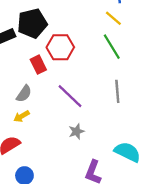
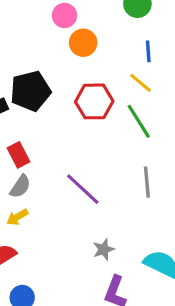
red hexagon: (60, 47) -> (94, 101), moved
red rectangle: (38, 65) -> (18, 155), moved
gray star: (76, 131) -> (104, 249), moved

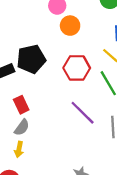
purple line: (83, 189) -> (83, 113), moved
yellow arrow: (17, 217) -> (19, 149), turned -49

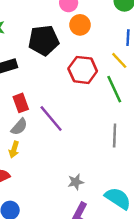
black pentagon: (31, 59) -> (44, 40), moved
purple line: (83, 113) -> (51, 119), moved

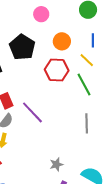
orange circle: (80, 25) -> (62, 41), moved
black pentagon: (44, 40) -> (22, 47), turned -30

